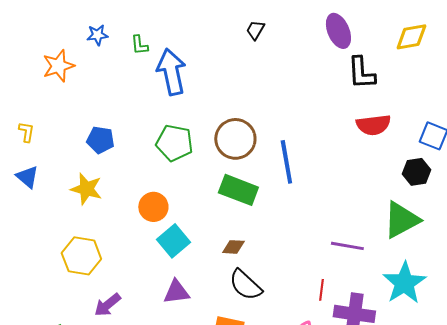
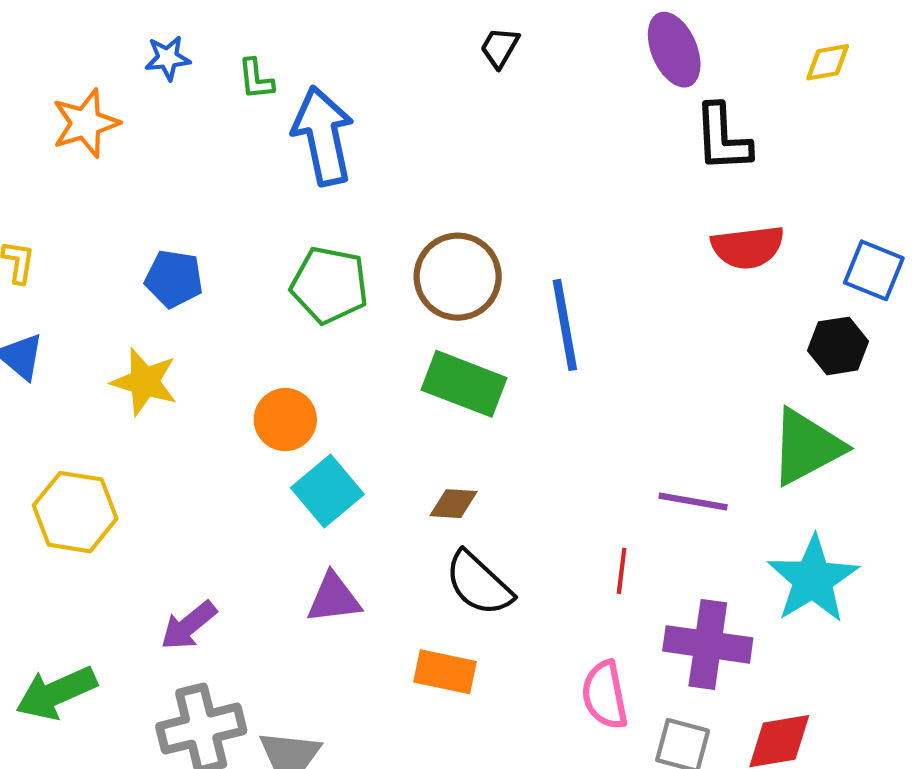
yellow diamond: (411, 37) -> (828, 62), size x0.7
yellow hexagon: (81, 256) -> (75, 512), moved
red line: (321, 290) -> (622, 571), moved

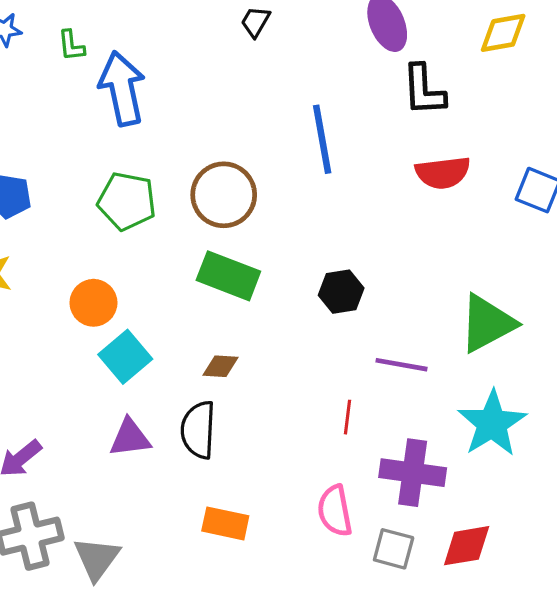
yellow diamond: (828, 62) -> (503, 33), size x1.4
blue line: (565, 325) -> (322, 139), moved
black hexagon: (838, 346) -> (341, 292), moved
black semicircle: (479, 584) -> (198, 430), moved, turned 50
orange rectangle: (445, 672) -> (225, 523), moved

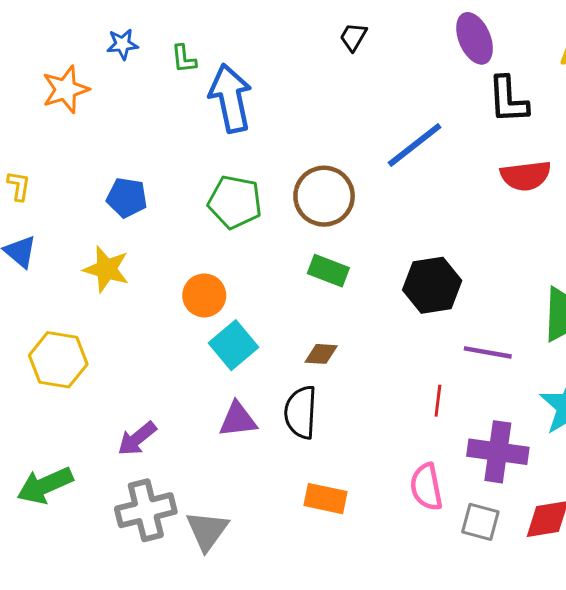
blue line: (322, 139) -> (415, 145), turned 62
green rectangle: (228, 276) -> (328, 271), size x0.7
black hexagon: (341, 292) -> (432, 285), size x1.4

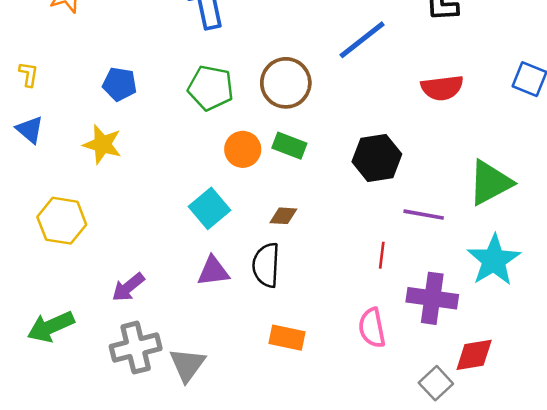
red semicircle: (526, 176) -> (442, 88), moved
orange circle: (204, 295) -> (243, 149), moved
gray square: (480, 522) -> (436, 383), moved, turned 32

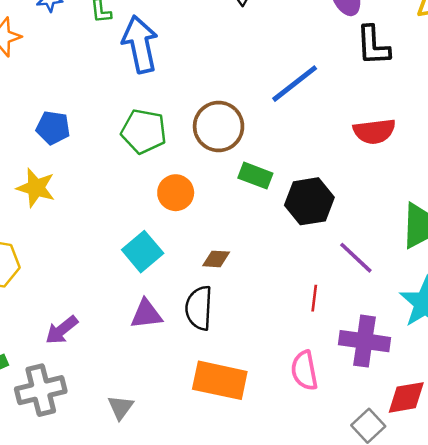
green rectangle: (289, 146) -> (255, 176), moved
purple line: (424, 215) -> (356, 258), turned 33
orange rectangle: (287, 338) -> (220, 380), size x1.5
gray cross: (136, 348) -> (41, 390), moved
gray triangle: (187, 365) -> (120, 407), size x0.7

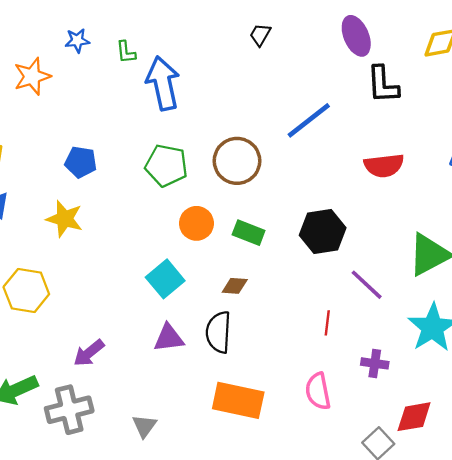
green rectangle: (255, 176) -> (249, 233), moved
purple cross: (365, 341) -> (375, 363), size x0.6

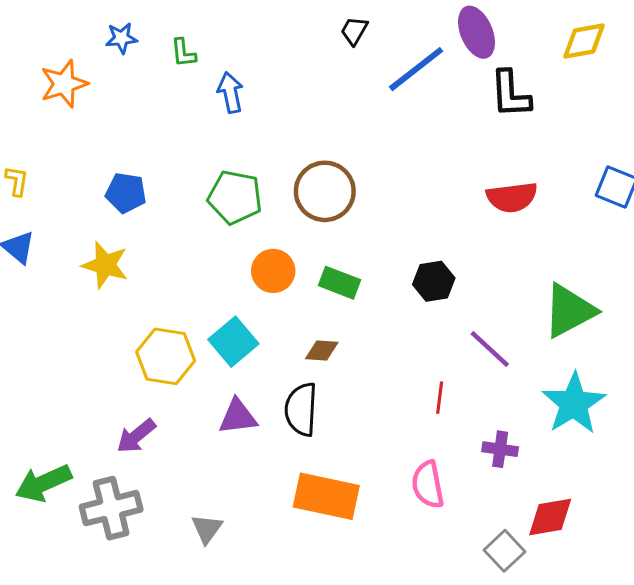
blue arrow: (163, 83) -> (230, 93), size x0.6
blue line: (309, 120) -> (416, 69), moved
black hexagon: (323, 231) -> (434, 281), size x0.7
yellow hexagon: (26, 291) -> (166, 356), moved

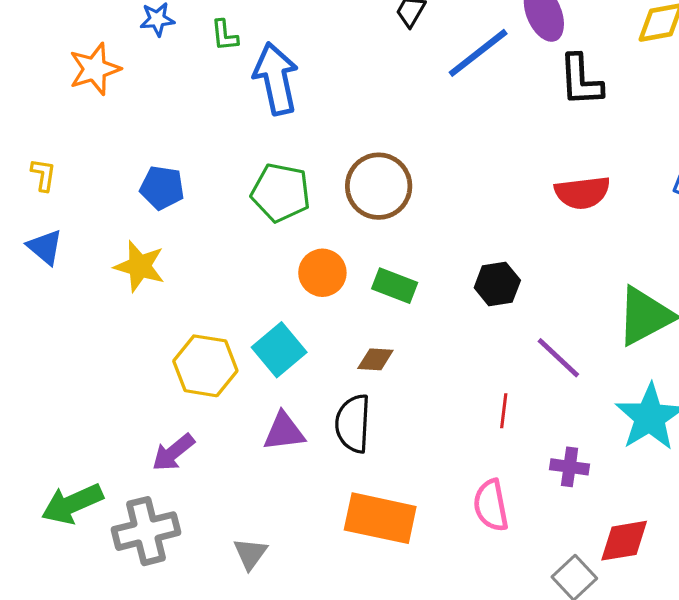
blue arrow: (230, 93) -> (276, 79), size x1.6

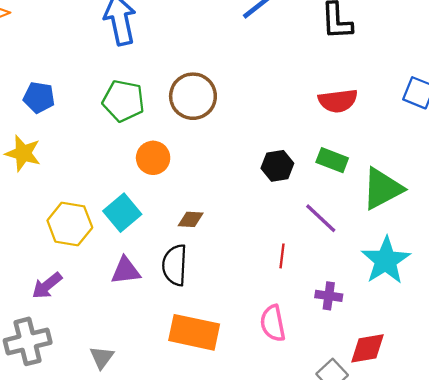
green rectangle: (395, 286) -> (332, 160), moved

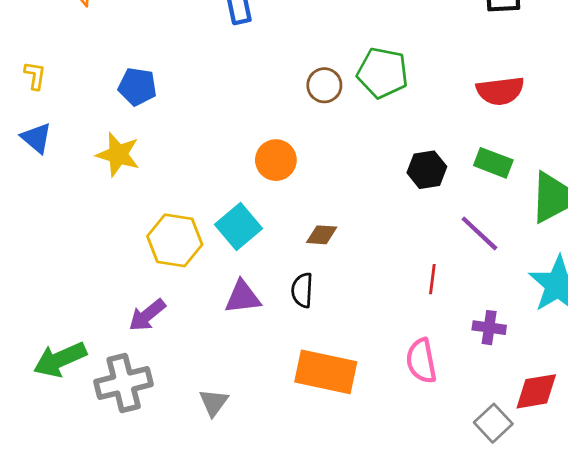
brown circle: (193, 96) -> (324, 85), size x0.6
green pentagon: (123, 101) -> (383, 73), moved
black semicircle: (175, 265) -> (302, 290), size x0.7

